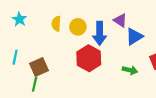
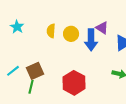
purple triangle: (120, 20) -> (102, 28), moved
cyan line: (15, 57) -> (13, 71), moved, turned 40
red hexagon: (89, 58) -> (74, 83), moved

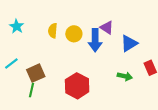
cyan line: (13, 71) -> (11, 64), moved

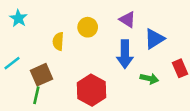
yellow semicircle: (53, 31) -> (58, 41), moved
blue arrow: (95, 40) -> (125, 54), moved

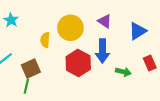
yellow circle: (88, 27) -> (70, 28), size x1.5
blue triangle: (154, 39) -> (138, 31), moved
red hexagon: (92, 90) -> (78, 63), moved

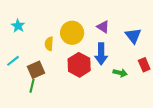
blue triangle: (138, 31) -> (133, 36), turned -36

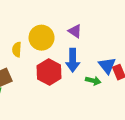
blue triangle: (133, 36) -> (107, 66), moved

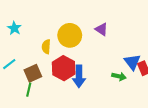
blue arrow: (73, 60) -> (79, 76), moved
red hexagon: (49, 72) -> (64, 68), moved

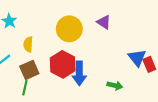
yellow semicircle: (46, 47) -> (28, 44), moved
green arrow: (119, 76) -> (115, 85), moved

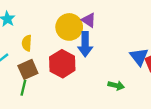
purple triangle: (104, 22) -> (89, 20), moved
blue arrow: (79, 73) -> (85, 44), moved

